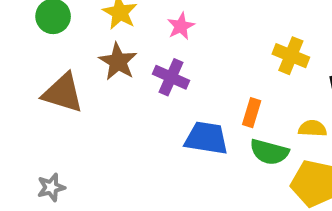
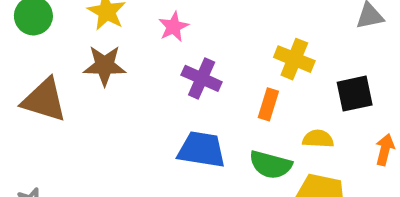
brown star: (118, 62) -> (105, 66), turned -30
purple cross: (171, 77) -> (202, 78), moved
orange rectangle: (252, 113) -> (268, 104), moved

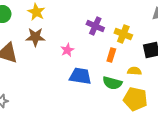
pink star: (174, 27) -> (67, 50), moved
purple cross: (202, 78) -> (95, 26), moved

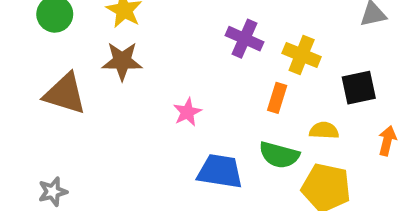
pink star: (67, 50) -> (187, 112), moved
blue trapezoid: (80, 76) -> (220, 171), moved

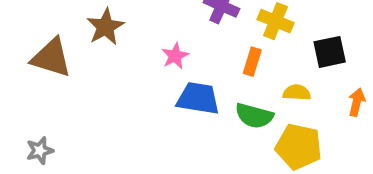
brown star: (122, 61) -> (105, 27), turned -30
pink star: (187, 112) -> (175, 56), moved
blue trapezoid: (220, 171) -> (198, 98), moved

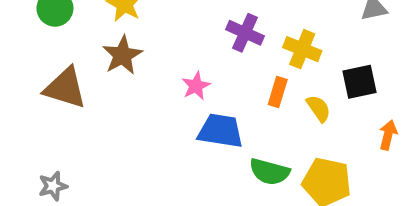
yellow semicircle: (297, 93) -> (319, 108), moved, turned 52
green semicircle: (254, 116) -> (270, 172), moved

